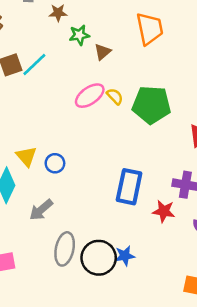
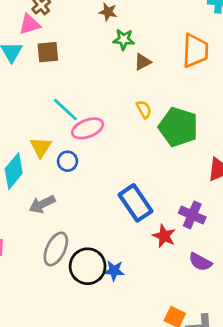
cyan line: (34, 64) -> (65, 110), moved, turned 72
pink ellipse: (90, 96) -> (88, 128), moved
blue rectangle: (129, 187) -> (136, 203), turned -60

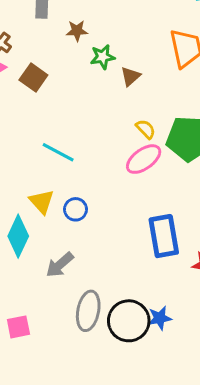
brown square: (48, 52) -> (33, 77), moved, turned -35
pink ellipse: (88, 128) -> (144, 159), moved
blue rectangle: (136, 203) -> (164, 236), turned 39

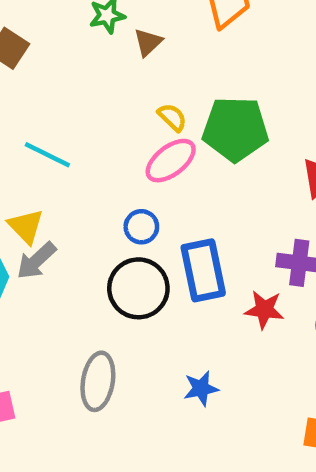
blue circle: (75, 209) -> (141, 227), moved
gray arrow: (60, 265) -> (36, 261), moved
black circle: (129, 321) -> (138, 288), moved

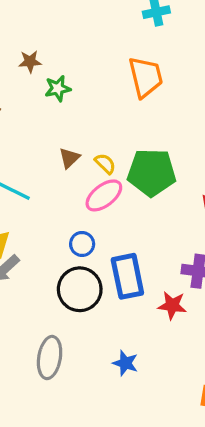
brown triangle: (148, 42) -> (69, 158), moved
blue star: (201, 388) -> (125, 363), turned 30

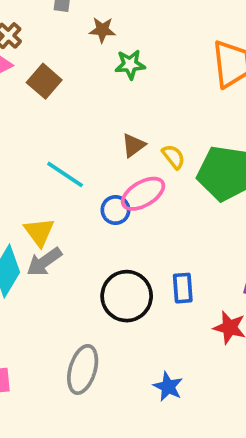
pink ellipse: (104, 195) -> (143, 194), moved
blue circle: (82, 244) -> (115, 210), moved
blue rectangle: (127, 276) -> (183, 288), size x0.6

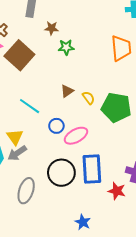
brown square: (44, 81) -> (19, 55), size x1.6
pink ellipse: (143, 194) -> (76, 136), moved
blue rectangle: (183, 288) -> (92, 169), size x1.8
gray ellipse: (83, 369) -> (26, 191), moved

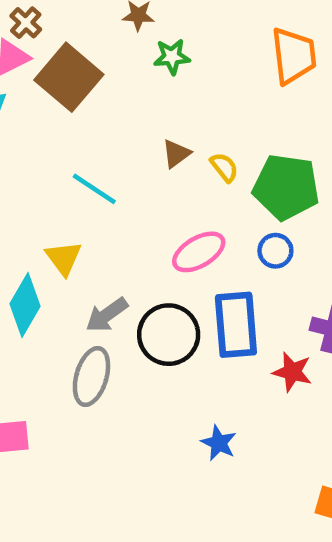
blue circle: (56, 126) -> (275, 251), moved
gray arrow: (17, 153) -> (107, 315), moved

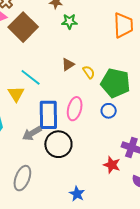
pink ellipse: (199, 252) -> (75, 109), turned -50
yellow triangle: (64, 258) -> (16, 94), moved
blue rectangle: (236, 325) -> (48, 115), moved
gray ellipse: (91, 376) -> (22, 178), moved

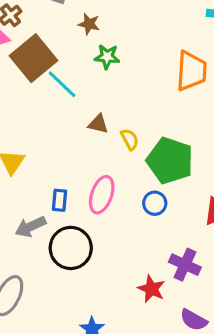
brown triangle: (68, 64) -> (98, 124), turned 40
cyan line: (31, 77) -> (62, 84), moved
blue rectangle: (48, 115) -> (59, 200), size x0.5

